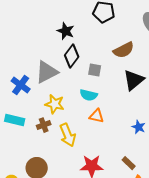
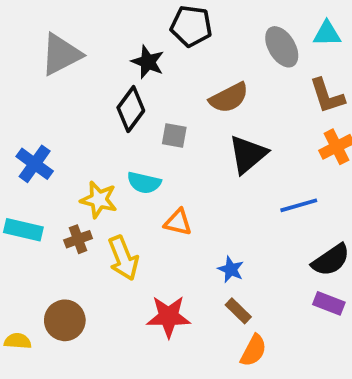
black star: (66, 31) -> (148, 62), moved
gray triangle: (47, 72) -> (61, 54), moved
cyan semicircle: (89, 95) -> (144, 183), moved
blue star: (139, 127) -> (231, 269), moved

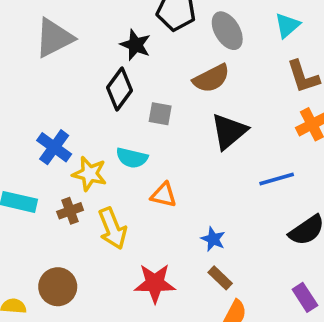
cyan triangle: (327, 34) -> (287, 25), moved, turned -40
gray ellipse: (282, 47) -> (227, 31), moved
blue cross: (35, 164) -> (54, 147), moved
purple rectangle: (329, 303) -> (305, 297), moved, turned 36

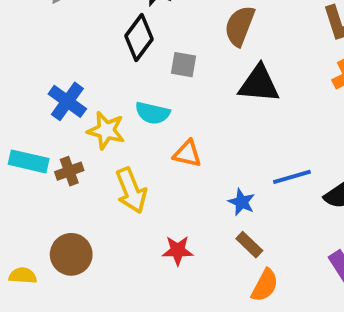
brown semicircle: (211, 78) -> (240, 26), turned 138
black triangle: (229, 131) -> (259, 84), turned 45
blue line: (277, 179) -> (292, 177), moved
brown cross: (70, 211) -> (69, 171), moved
red star: (155, 283) -> (178, 250), size x0.7

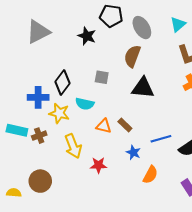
black diamond: (139, 38) -> (62, 83), moved
blue cross: (67, 101) -> (38, 97), turned -36
brown rectangle: (249, 245) -> (125, 125), moved
red star: (178, 250) -> (98, 165), moved
orange semicircle: (265, 285) -> (150, 175), moved

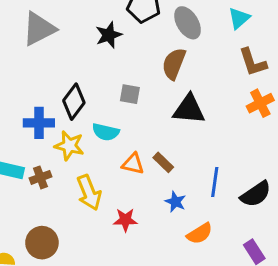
black star: (87, 36) -> (109, 35), turned 30
blue line: (161, 139) -> (215, 182), turned -66
orange semicircle: (150, 175) -> (200, 234), turned 30

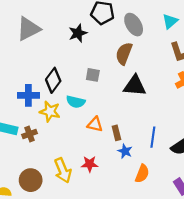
brown rectangle: (163, 162) -> (116, 133), moved, turned 32
yellow arrow: (89, 193) -> (63, 170), moved
orange semicircle: (200, 234) -> (142, 174), turned -36

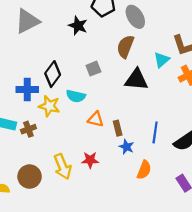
cyan triangle: (170, 21) -> (162, 60), moved
black star: (78, 33) -> (78, 26), turned -30
gray square: (93, 75) -> (93, 69), turned -32

